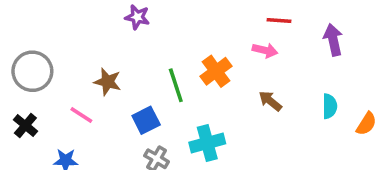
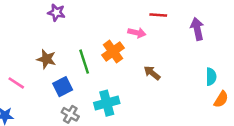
pink arrow: (265, 50) -> (137, 33), moved
brown star: (108, 82) -> (46, 59), moved
cyan semicircle: (330, 106) -> (211, 77), moved
orange semicircle: (366, 124) -> (221, 99), moved

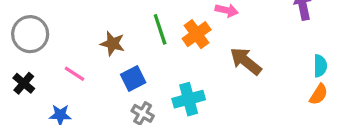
green line: (84, 62) -> (160, 29), moved
brown arrow: (152, 73) -> (246, 61), size x1.5
orange semicircle: (221, 99) -> (319, 94), moved

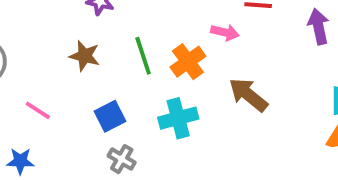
brown star: (113, 44) -> (85, 56), moved
cyan cross: (189, 99) -> (178, 118), moved

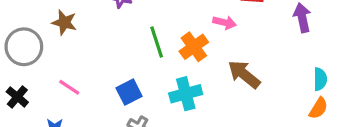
brown star: (85, 56) -> (64, 22), moved

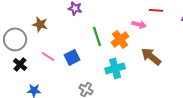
pink line: (69, 87) -> (48, 56), moved
blue square: (129, 92) -> (72, 57), moved
black cross: (17, 97) -> (20, 64), moved

